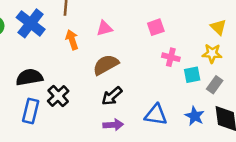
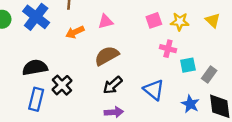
orange arrow: (72, 40) -> (75, 32), turned -96
yellow star: (212, 53) -> (180, 22), moved
blue triangle: (156, 115) -> (154, 90), moved, turned 30

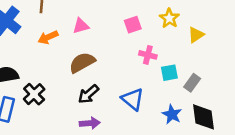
yellow triangle: (213, 20) -> (196, 35), moved, turned 42
yellow star: (180, 22) -> (169, 18), moved, turned 30

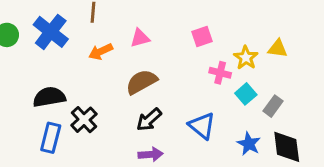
yellow star: (169, 18) -> (246, 58), moved
yellow triangle: (196, 35) -> (278, 49), turned 42
cyan square: (169, 73) -> (246, 94), turned -30

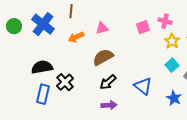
pink cross: (220, 73) -> (165, 21), moved

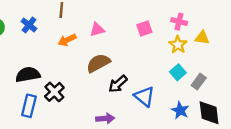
pink cross: (165, 21) -> (179, 22), moved
blue cross: (43, 24) -> (29, 25), size x0.6
black arrow: (108, 82) -> (118, 84), moved

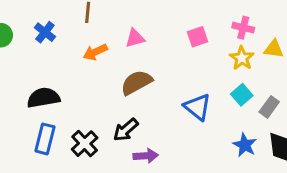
black arrow: (118, 84) -> (126, 130), moved
black cross: (54, 92) -> (85, 144), moved
blue triangle: (144, 97) -> (197, 107), moved

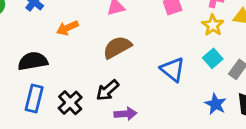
orange arrow: (95, 52) -> (67, 28), moved

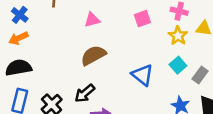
orange arrow: (67, 28) -> (18, 38), moved

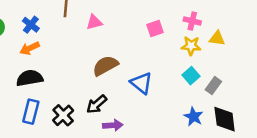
pink triangle: (92, 20) -> (94, 22), moved
yellow star: (178, 36) -> (191, 46), turned -30
blue triangle: (142, 75) -> (141, 83), moved

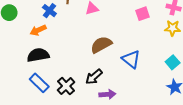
blue cross: (31, 25) -> (49, 11), moved
cyan square: (191, 76) -> (173, 62), moved
blue rectangle: (31, 112) -> (39, 83), turned -60

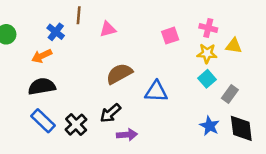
blue triangle: (131, 59) -> (156, 92), turned -36
cyan square: (173, 62) -> (207, 79), moved

